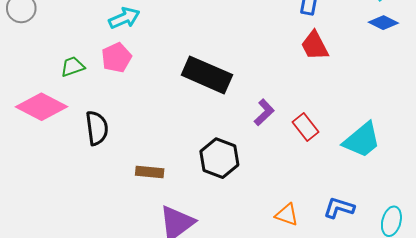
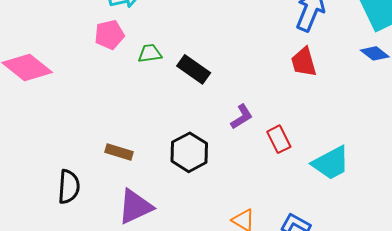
green trapezoid: (73, 67) -> (150, 53), moved
black rectangle: (207, 75) -> (194, 69), size x0.7
black semicircle: (97, 128) -> (69, 187), moved

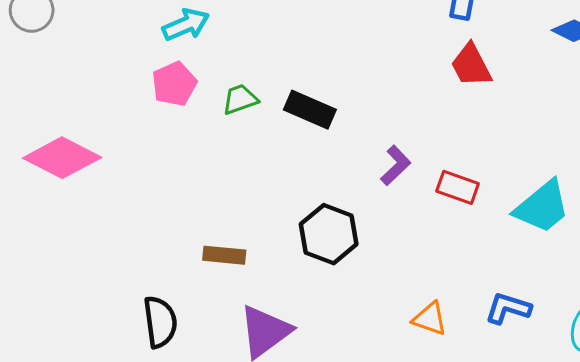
red rectangle: (279, 139) -> (458, 187), turned -32

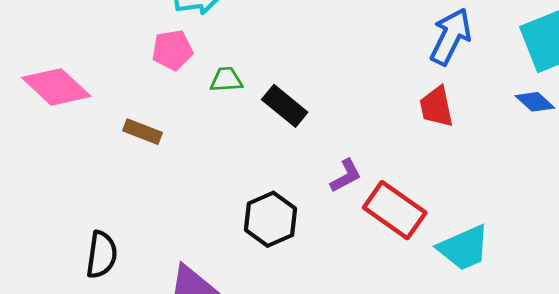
red rectangle: (458, 187) -> (395, 210), size x1.6
brown rectangle: (224, 255) -> (142, 132), moved

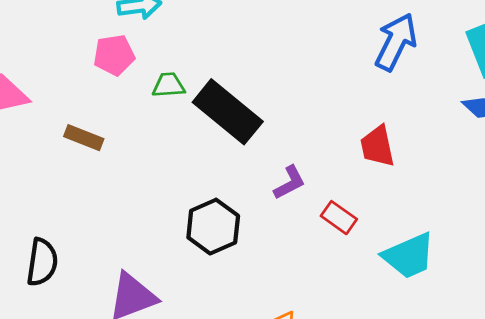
black rectangle: (285, 106) -> (228, 112), size x1.5
red trapezoid: (436, 107) -> (377, 146), moved
red rectangle: (395, 210) -> (339, 218), size x0.6

